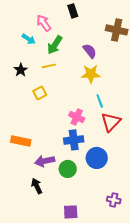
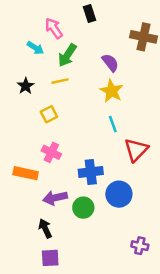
yellow star: (91, 74) -> (112, 91), turned 30
cyan line: (100, 101) -> (113, 124), moved
pink cross: (77, 117) -> (51, 152), moved
purple square: (71, 212) -> (50, 258), moved

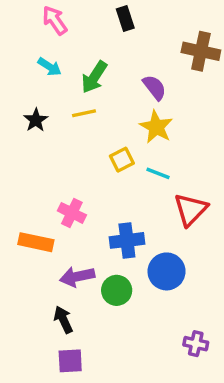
pink arrow: (54, 28) -> (55, 20), moved
yellow square: (49, 114) -> (122, 160), moved
cyan line: (113, 124) -> (158, 173), turned -49

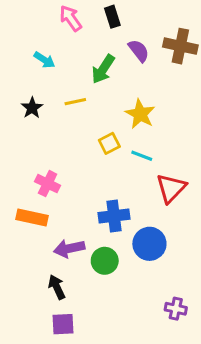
pink arrow: (55, 20) -> (71, 18), moved
green arrow: (94, 77) -> (103, 69), moved
purple semicircle: (154, 87) -> (139, 51), moved
pink cross: (72, 213) -> (48, 184), moved

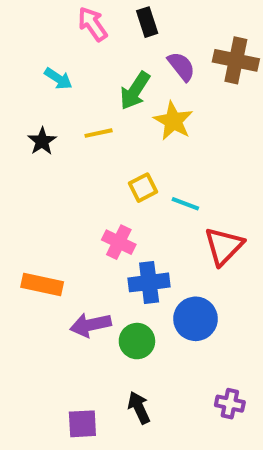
yellow star: (140, 114) -> (173, 121), moved
pink cross: (48, 184) -> (119, 242), moved
black arrow: (57, 287) -> (139, 408), moved

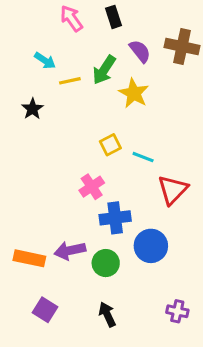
yellow line: (99, 133) -> (70, 81), moved
pink cross: (119, 242) -> (92, 187), turned 30
orange rectangle: (42, 285) -> (29, 258), moved
purple square: (82, 424) -> (45, 310), moved, turned 35

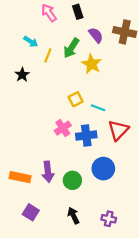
yellow line: (70, 81) -> (48, 55), turned -56
blue cross: (115, 218) -> (86, 136), moved
purple arrow: (70, 251) -> (48, 172), turned -84
purple cross: (177, 311) -> (109, 219), moved

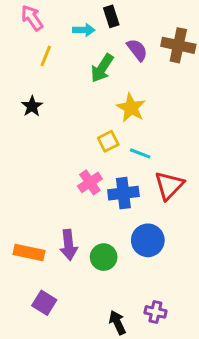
pink arrow: (49, 13) -> (32, 18), moved
cyan arrow: (31, 42) -> (84, 30), moved, turned -32
yellow line: (48, 55) -> (46, 56), moved
yellow star: (92, 64) -> (131, 108), moved
black arrow: (73, 216) -> (117, 323), moved

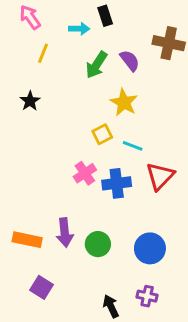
purple semicircle: (137, 50) -> (130, 61), moved
blue circle: (148, 240) -> (150, 248), moved

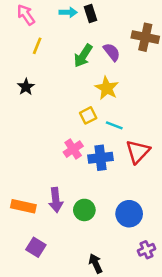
cyan arrow: (79, 29) -> (68, 12), moved
purple cross: (147, 296) -> (147, 250), moved, turned -35

